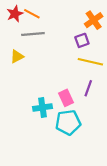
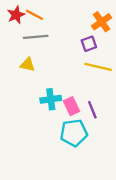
yellow triangle: (17, 56) -> (28, 65), moved, turned 40
purple line: (88, 88) -> (92, 110), moved, turned -42
cyan cross: (43, 107) -> (51, 99), moved

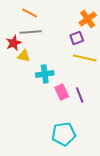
red star: (16, 15) -> (14, 43), moved
cyan cross: (51, 99) -> (45, 74), moved
cyan pentagon: (74, 133) -> (64, 134), moved

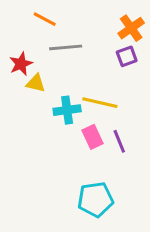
gray line: (31, 32) -> (66, 47), moved
purple square: (77, 38) -> (127, 56), moved
yellow line: (85, 58) -> (100, 103), moved

